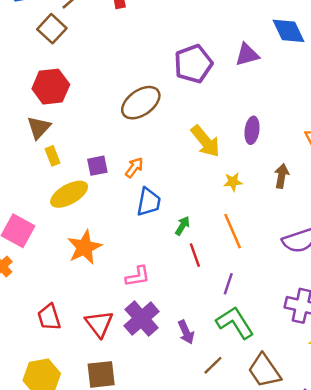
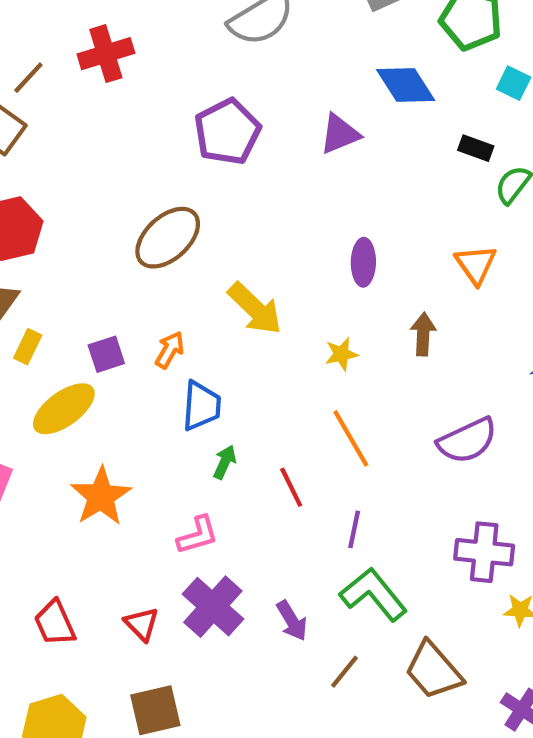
purple pentagon: (193, 64) -> (227, 132), moved
yellow arrow: (205, 141) -> (255, 309), moved
yellow rectangle: (53, 156) -> (28, 347), turned 54
green arrow: (182, 226) -> (225, 462), moved
red triangle: (99, 324) -> (142, 624), size x0.7

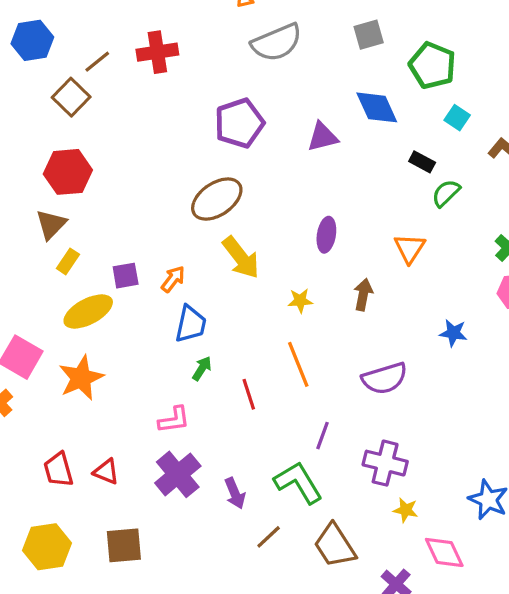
brown ellipse: (168, 238) -> (217, 199), moved
orange star: (101, 496) -> (81, 378), moved
purple line: (354, 529) -> (323, 436), moved
red triangle: (142, 624) -> (106, 472), moved, turned -32

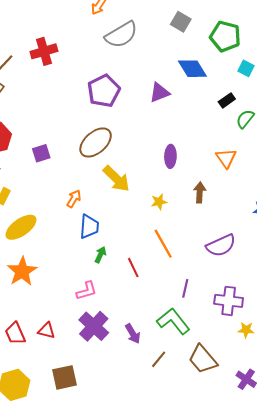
gray square: (369, 35) -> (181, 22), turned -36
black rectangle: (422, 162) -> (227, 100), turned -56
purple square: (126, 276) -> (41, 153), moved

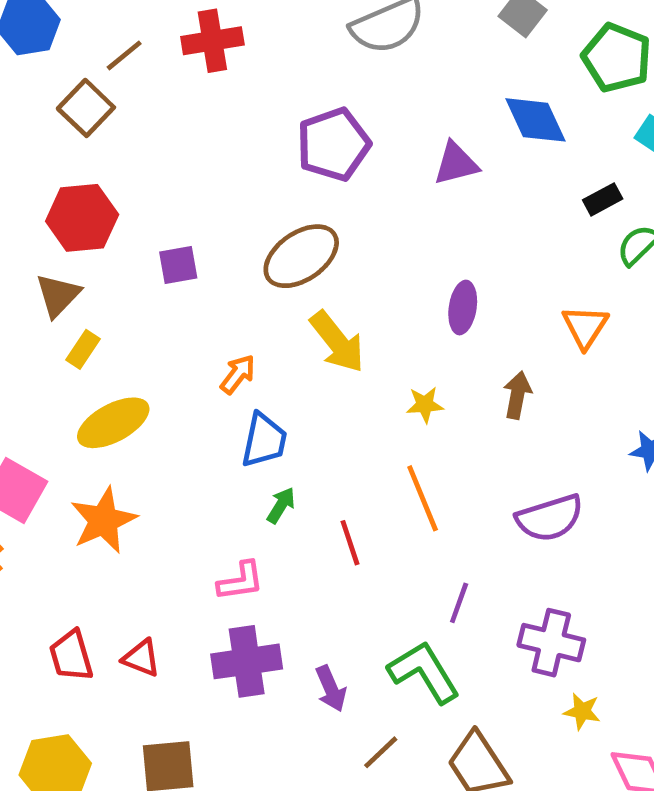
purple cross: (94, 326) -> (247, 661), turned 32

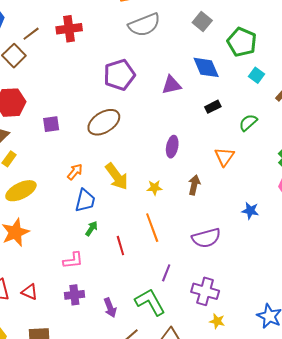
black rectangle: (603, 199) -> (213, 107), moved
yellow arrow: (337, 342) -> (117, 176), moved
purple cross: (247, 661) -> (74, 295), size x0.7

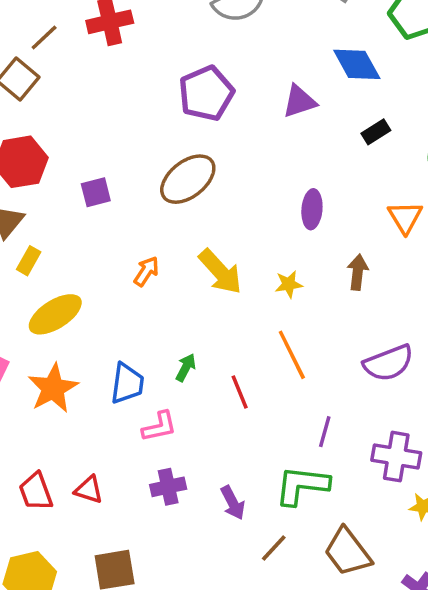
blue trapezoid: (85, 200) -> (127, 383), moved
green L-shape: (150, 302) -> (302, 485), turned -48

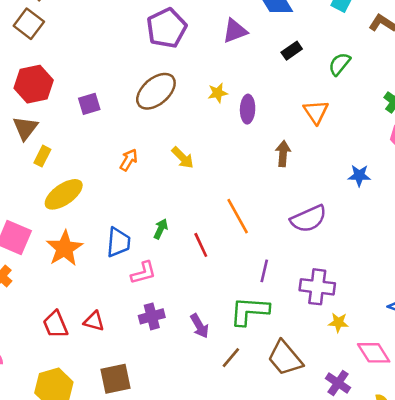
yellow arrow: (220, 272) -> (183, 158), size x0.7
yellow star: (289, 284) -> (218, 93), moved

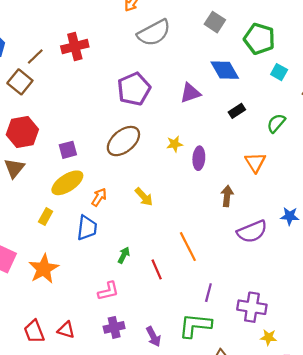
yellow rectangle: (42, 156) -> (46, 217), moved
yellow ellipse: (64, 194) -> (67, 183), moved
purple semicircle: (308, 219) -> (252, 232), moved
blue trapezoid: (118, 242) -> (87, 228), moved

